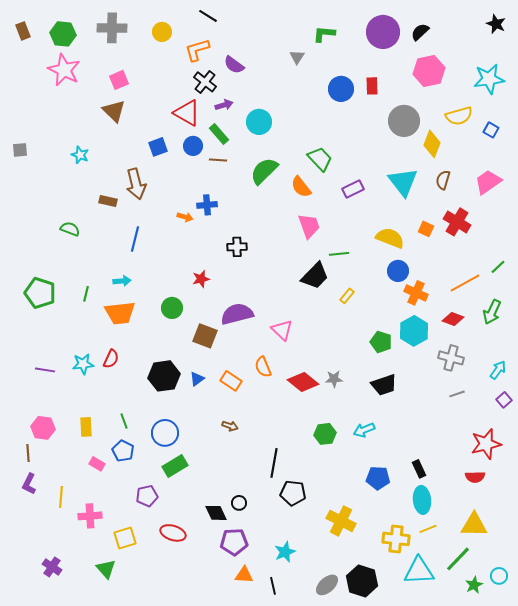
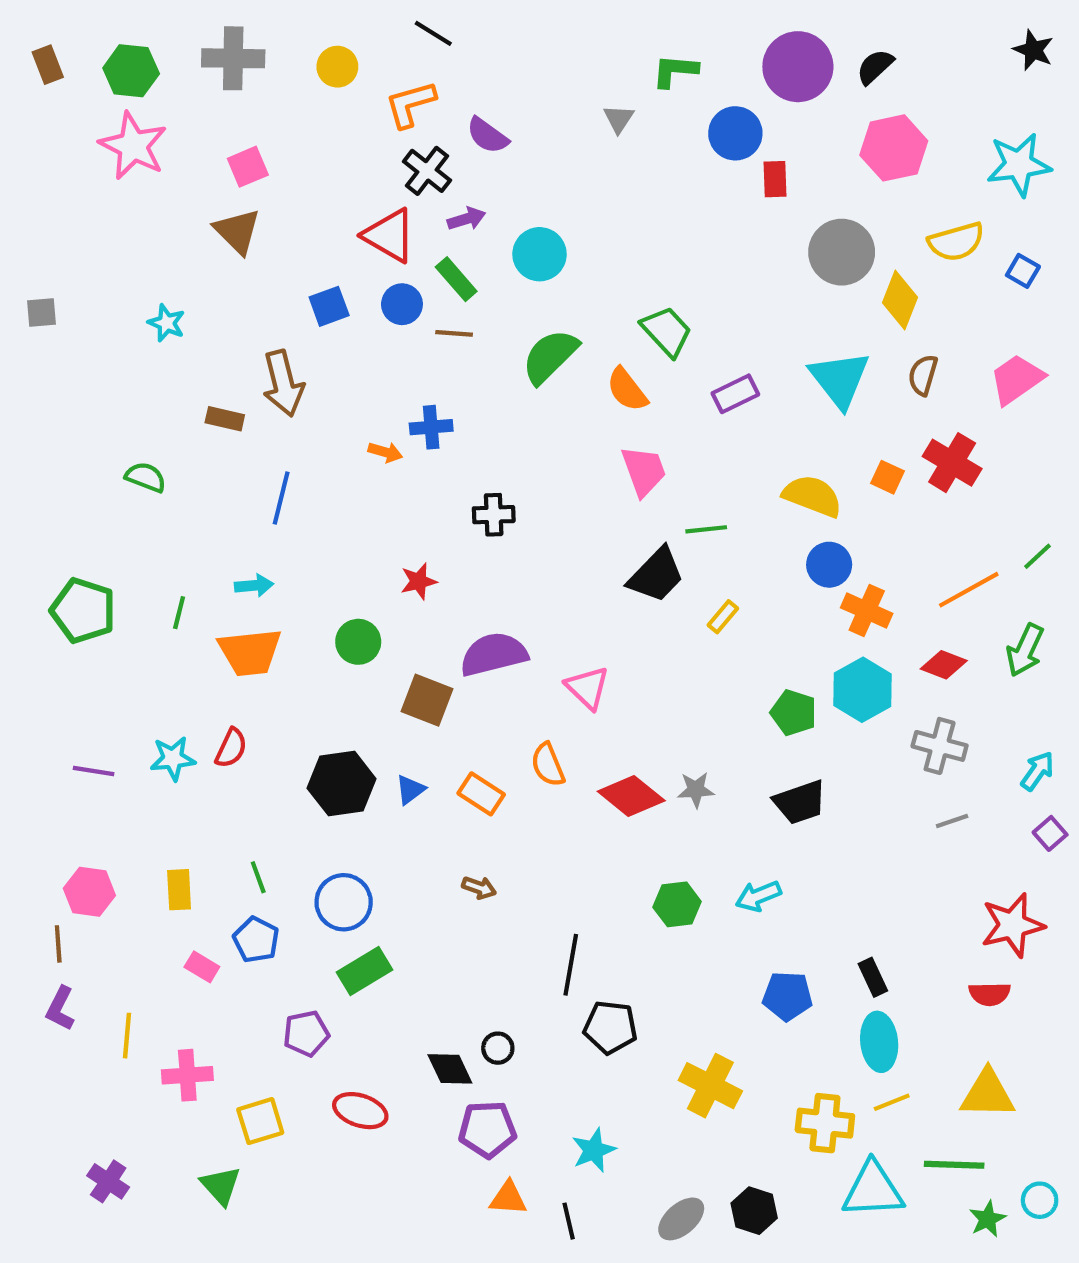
blue circle: (341, 89) -> (735, 133), moved
green line: (458, 559) -> (954, 1165), turned 48
black hexagon: (362, 581) -> (754, 1211), size x0.7

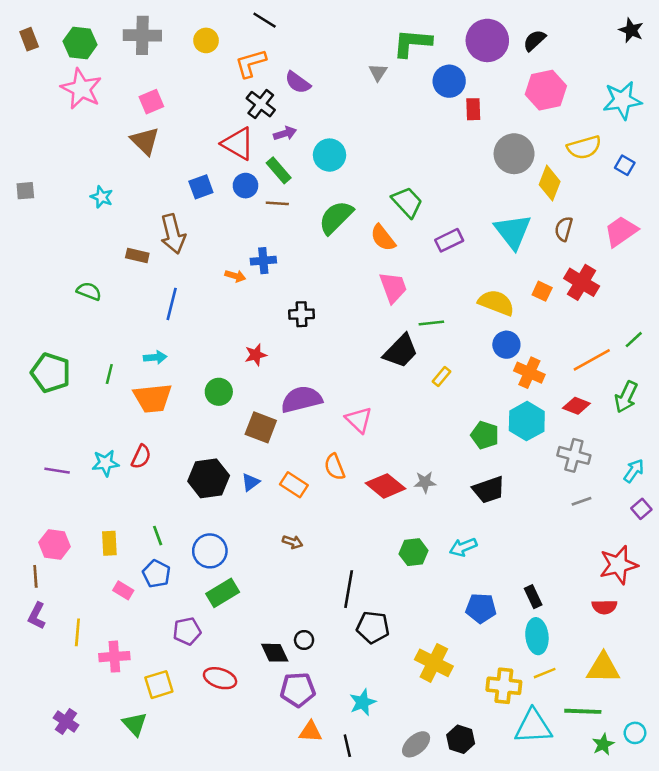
green L-shape: (675, 71) -> (412, 43), size x1.4

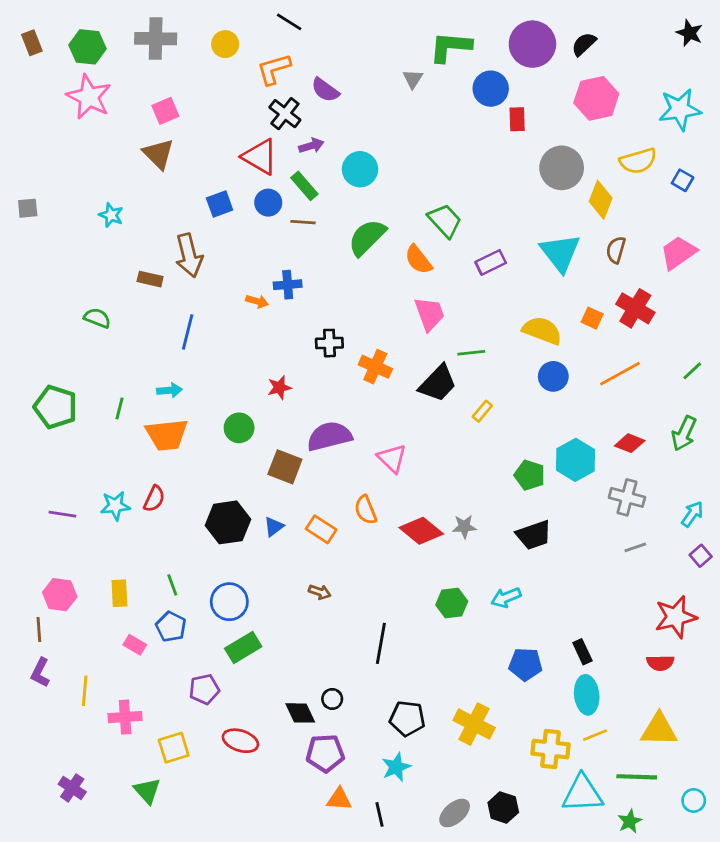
orange line: (592, 360) -> (620, 374), moved
orange cross: (529, 373) -> (375, 367), moved
black pentagon: (373, 627) -> (407, 718), moved
green star: (603, 744) -> (630, 821), moved

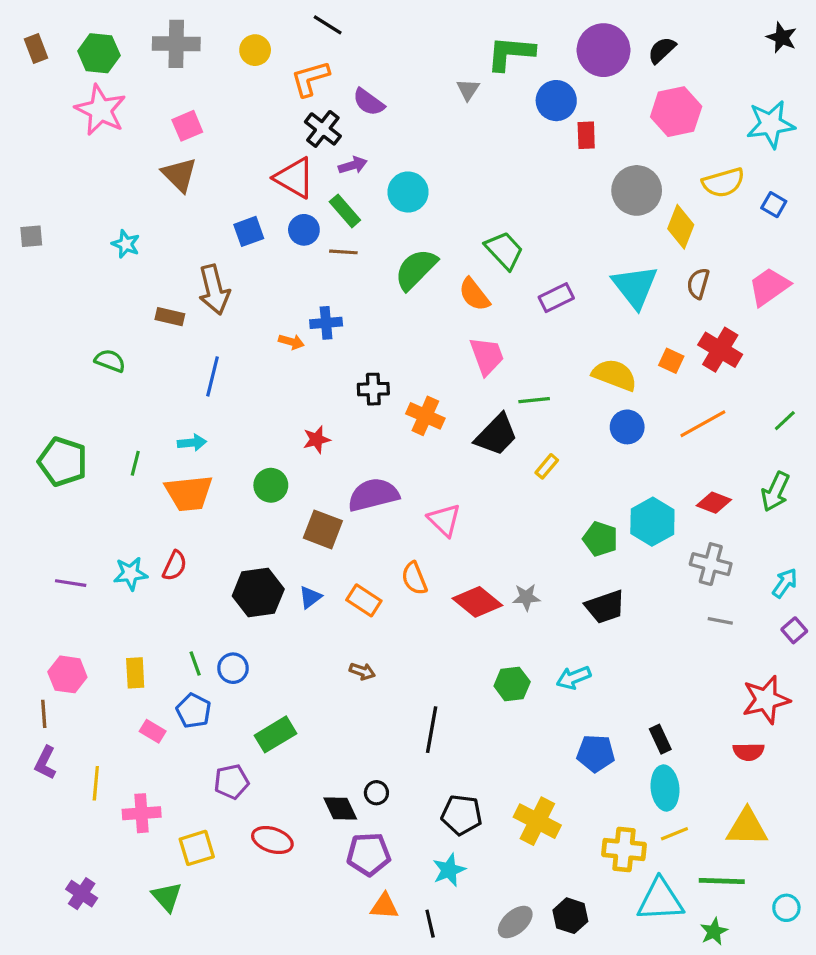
gray line: (635, 547) -> (720, 621), turned 30
blue circle: (229, 602) -> (233, 668), moved, size x0.7

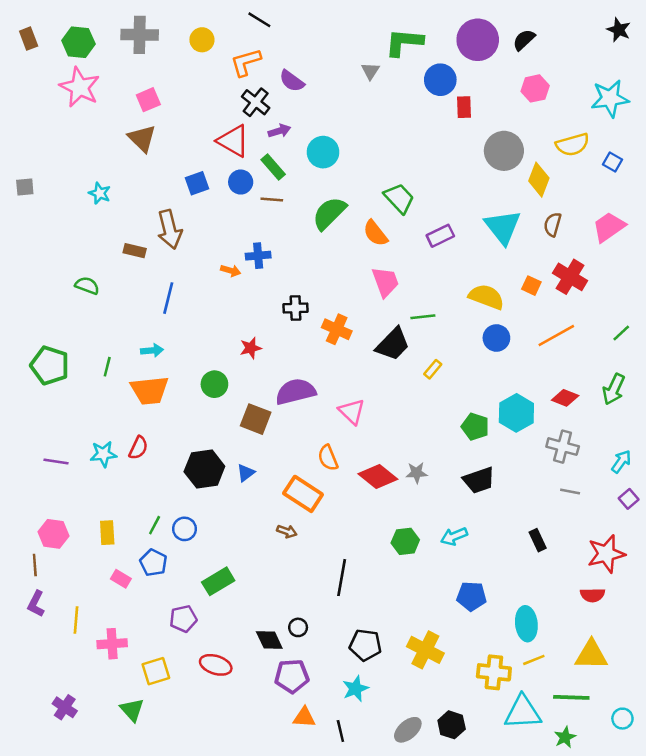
pink hexagon: (676, 112) -> (535, 88), size x0.7
orange rectangle: (364, 600) -> (303, 494), moved, size x1.4
green line: (195, 663) -> (155, 525), turned 48
black rectangle: (660, 739) -> (538, 540), moved

